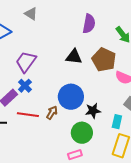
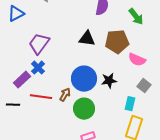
brown pentagon: (104, 60) -> (117, 42), turned -30
black star: (93, 111) -> (109, 81), moved
green circle: (82, 133) -> (84, 109), moved

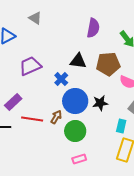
purple trapezoid: (39, 44) -> (30, 66), turned 30
blue cross: (38, 68) -> (61, 79), moved

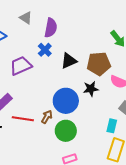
purple semicircle: (93, 28) -> (51, 28), moved
black triangle: (78, 61) -> (69, 61), turned -30
blue cross: (61, 79) -> (45, 50), moved
black star: (100, 103) -> (91, 89), moved

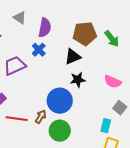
black triangle: (69, 61) -> (73, 57), moved
brown pentagon: (99, 64) -> (85, 34), moved
black star: (91, 89) -> (78, 80), moved

